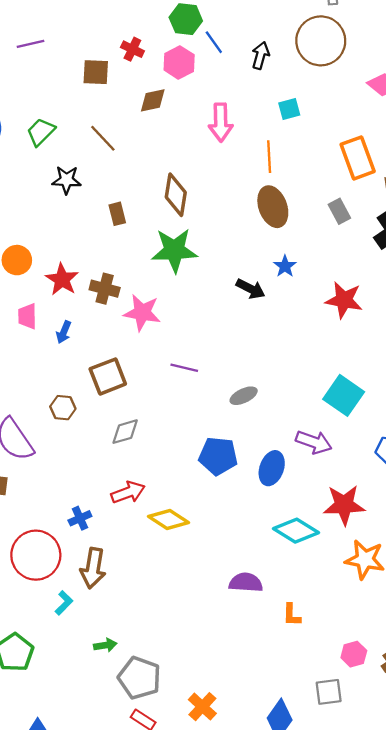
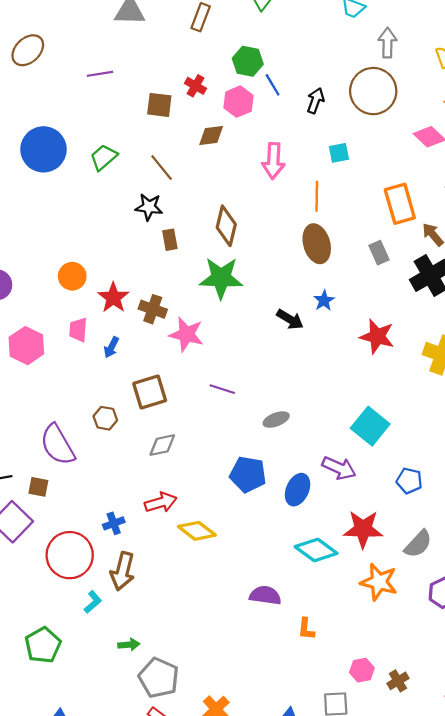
black star: (67, 180) -> (149, 207), moved

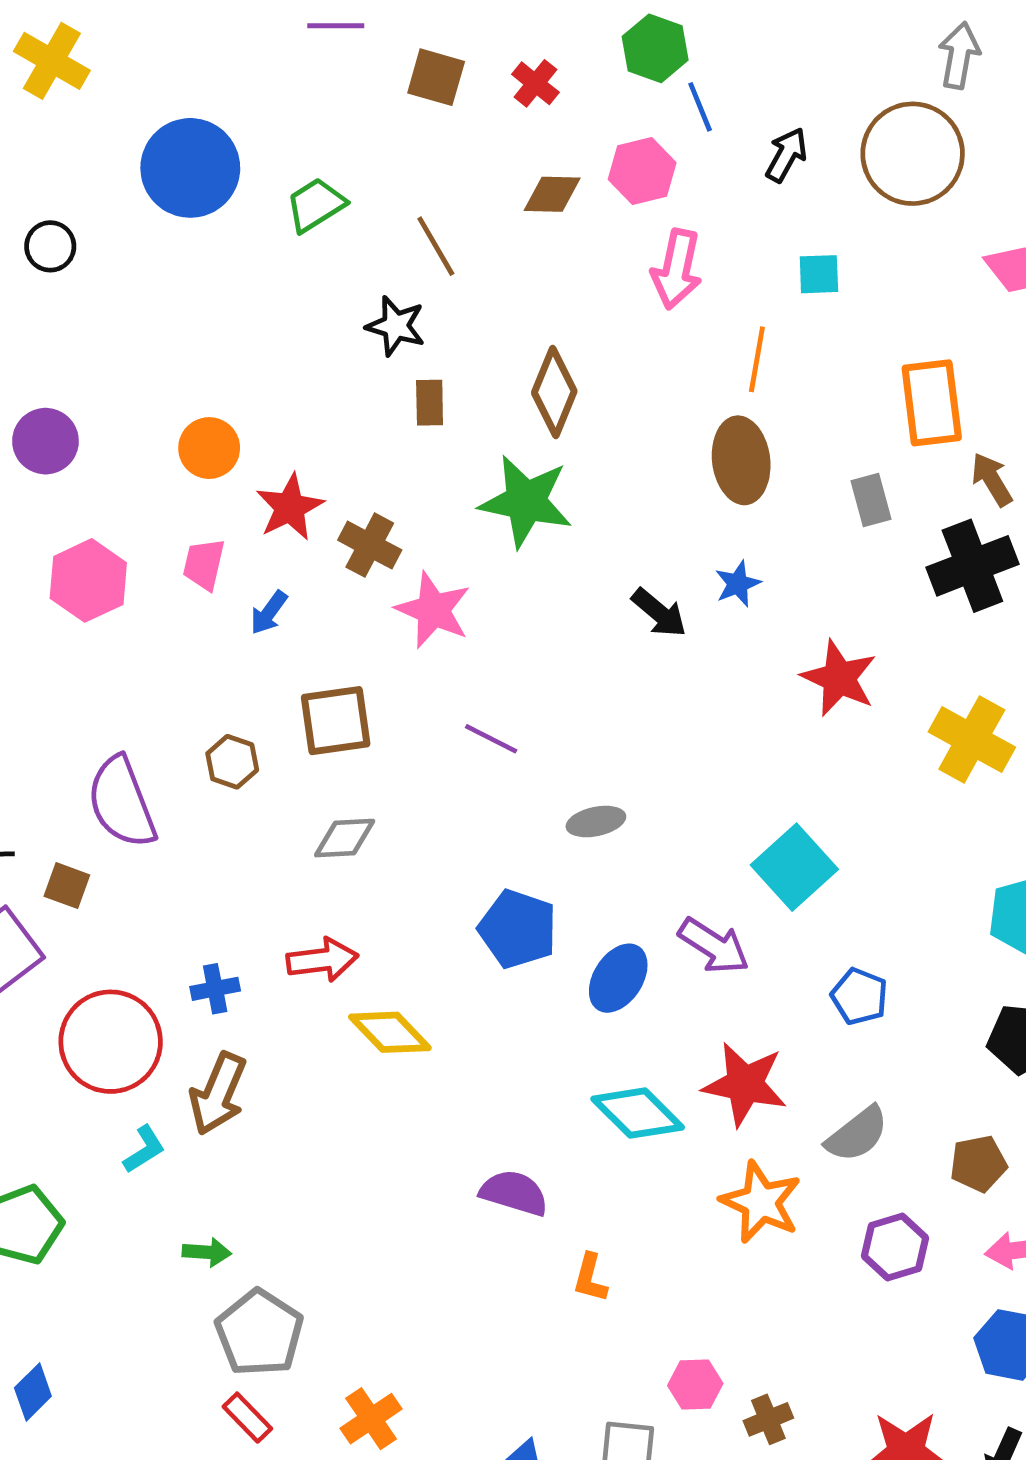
pink hexagon: (238, 102) -> (642, 171), moved
brown square: (159, 105) -> (436, 77), moved

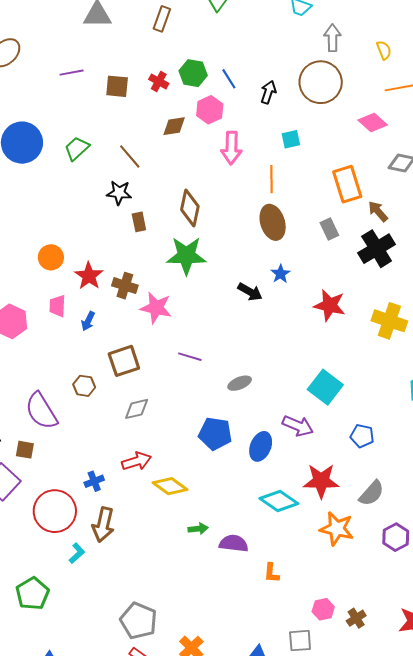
green hexagon: (655, 48) -> (193, 73), moved
green arrow: (207, 1252) -> (198, 529), moved

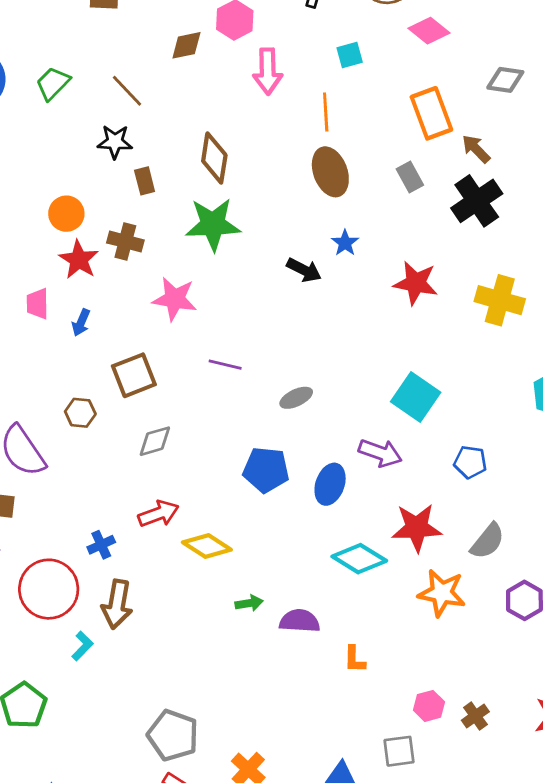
pink diamond: (373, 122) -> (429, 31), moved
orange circle: (51, 257) -> (66, 214), moved
brown cross: (125, 286) -> (125, 241), moved

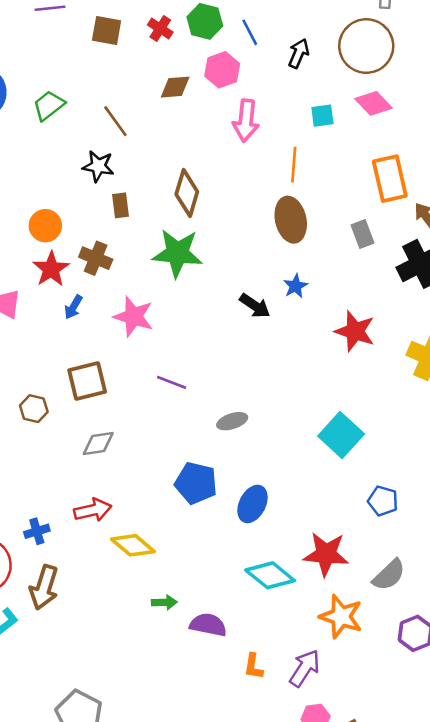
pink diamond: (429, 31) -> (373, 103), moved
blue arrow: (81, 323) -> (73, 307), moved
purple arrow: (380, 453) -> (305, 668), moved, turned -84

